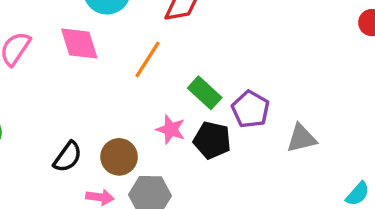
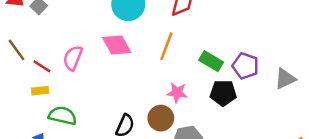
pink star: (171, 129) -> (177, 93), moved

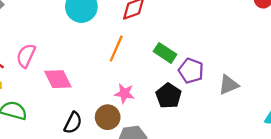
pink diamond: (117, 45) -> (58, 79), moved
green rectangle: (211, 61) -> (165, 53), moved
black pentagon: (223, 93) -> (169, 96), turned 30

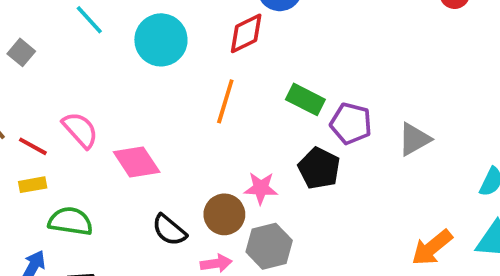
pink semicircle: (26, 56) -> (80, 130), turned 120
pink star: (124, 94) -> (261, 188), moved
black semicircle: (73, 123) -> (169, 230), turned 110

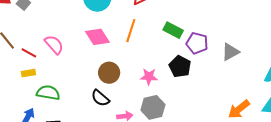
pink diamond: (137, 162) -> (97, 37), moved
brown circle: (224, 214) -> (109, 73), moved

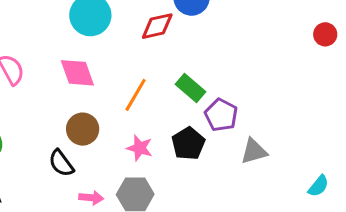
orange line: (131, 31) -> (136, 95), moved
gray triangle: (230, 52) -> (254, 151), moved

